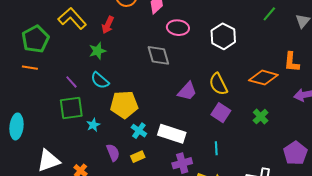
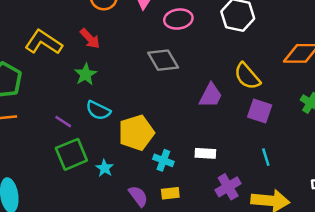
red arrow: (108, 25) -> (90, 39), turned -54
white rectangle: (172, 134) -> (205, 153), size x0.6
yellow rectangle: (138, 157) -> (170, 193), turned 32

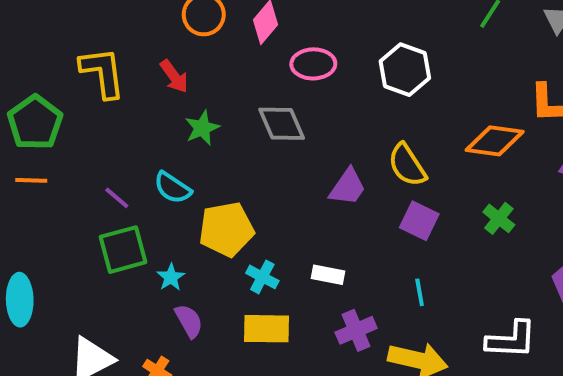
yellow L-shape: (44, 42) -> (102, 73), turned 42
green star: (86, 74) -> (202, 128), moved
yellow rectangle: (170, 193) -> (266, 329), size x1.6
purple semicircle: (138, 196) -> (189, 321), moved

